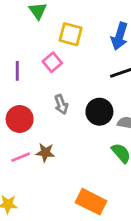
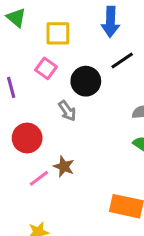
black circle: (99, 112) -> (86, 81), moved
brown star: (45, 152) -> (64, 167), turned 30

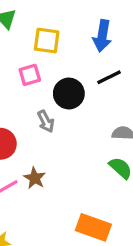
pink square: (46, 68) -> (30, 75), turned 30

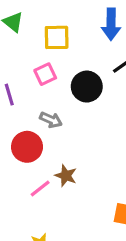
gray arrow: (46, 121) -> (51, 120), moved, turned -30

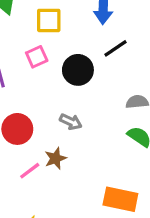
gray arrow: (51, 120) -> (71, 122), moved
brown star: (66, 176) -> (56, 158), turned 30

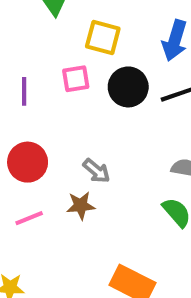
black circle: (78, 70) -> (128, 87), moved
brown star: (56, 158) -> (81, 206), moved

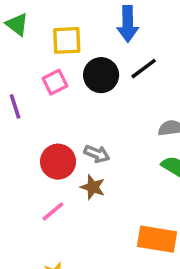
red circle: (28, 162) -> (58, 162), moved
brown star: (81, 206) -> (93, 187), turned -30

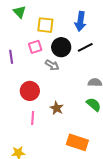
gray arrow: (97, 154) -> (52, 65), moved
brown star: (93, 187) -> (57, 108), moved
pink line: (53, 211) -> (33, 118), moved, turned -56

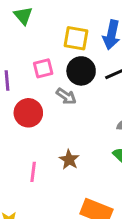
yellow square: (45, 25) -> (76, 38), moved
red circle: (30, 91) -> (28, 113), moved

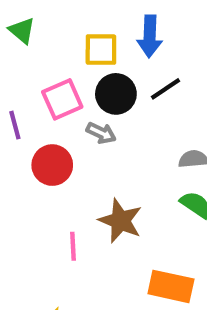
pink square: (43, 68) -> (62, 99), size x1.4
brown star: (69, 160) -> (120, 221), size x1.5

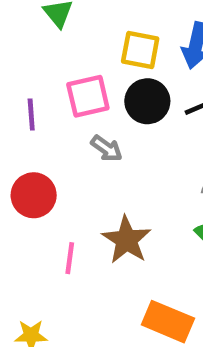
gray arrow: (101, 133) -> (107, 148), moved
red circle: (52, 165) -> (34, 195), moved

